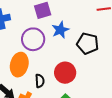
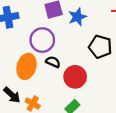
blue star: (60, 30) -> (77, 17), moved
black semicircle: (40, 81) -> (53, 62), moved, turned -64

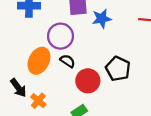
black pentagon: (100, 47) -> (118, 69), moved

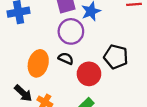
purple circle: (60, 36) -> (71, 31), moved

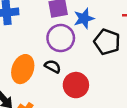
black pentagon: (116, 57) -> (107, 42), moved

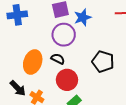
black pentagon: (107, 42) -> (103, 62), moved
red circle: (76, 85) -> (67, 80), moved

